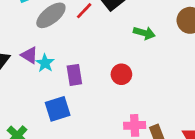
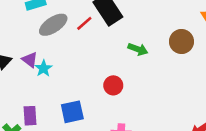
purple rectangle: (74, 75) -> (30, 116), moved
blue square: (58, 109) -> (72, 112), moved

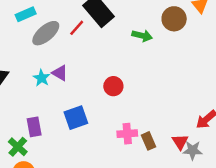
brown circle: (181, 42) -> (174, 19), moved
green arrow: (138, 49) -> (142, 36), moved
purple triangle: (30, 60) -> (60, 73), moved

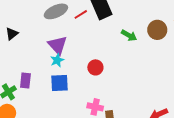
purple triangle: (60, 73) -> (58, 45), size x1.5
cyan star: (42, 78) -> (57, 60), moved

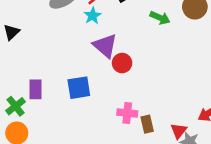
purple triangle: (58, 45) -> (105, 46), moved
cyan star: (57, 60) -> (93, 16), moved

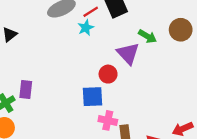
purple triangle: (105, 46) -> (128, 53), moved
blue square: (79, 88) -> (93, 97), moved

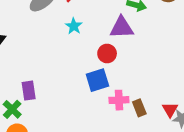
cyan star: (86, 28) -> (74, 26), moved
purple triangle: (128, 53) -> (122, 28), turned -35

